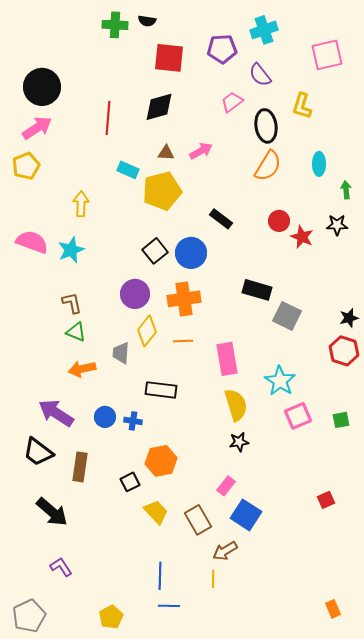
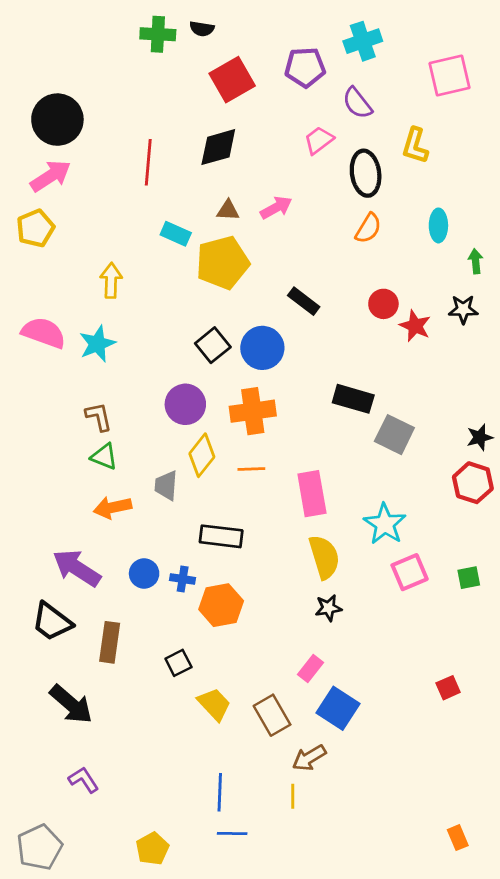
red square: (169, 58) -> (232, 80), turned -36
orange semicircle: (268, 166) -> (368, 228), size x0.7
orange hexagon: (161, 461) -> (221, 605), moved

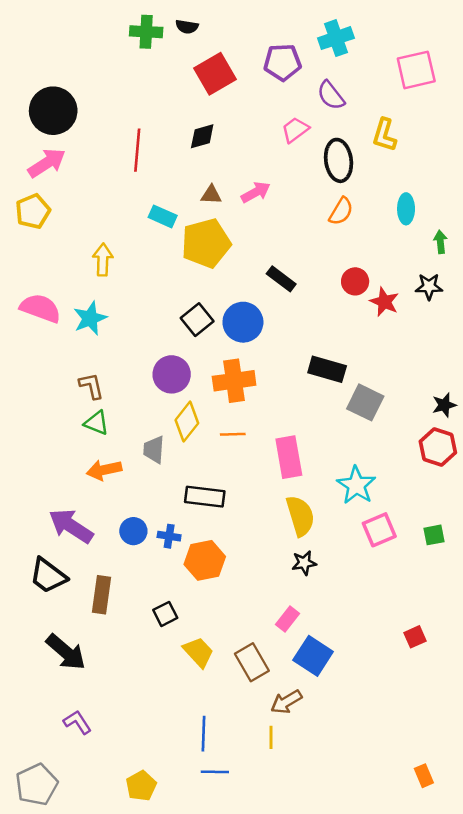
black diamond: (218, 147) -> (202, 136), size x0.7

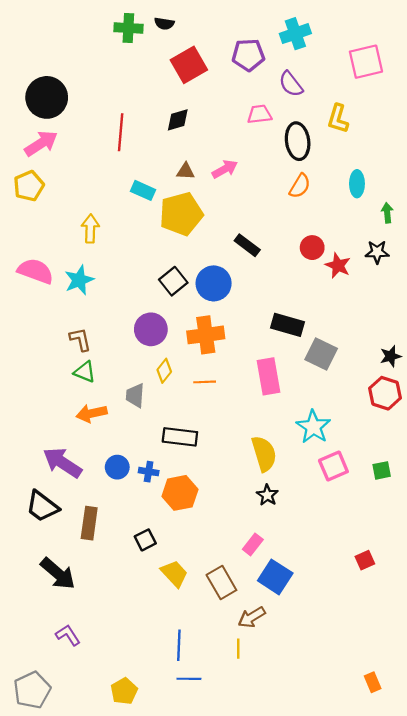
pink trapezoid: (295, 130) -> (260, 114), turned 30
yellow diamond: (187, 422) -> (164, 371), size x0.7
pink rectangle: (289, 457) -> (268, 376), moved
black star: (304, 563) -> (267, 495), turned -30

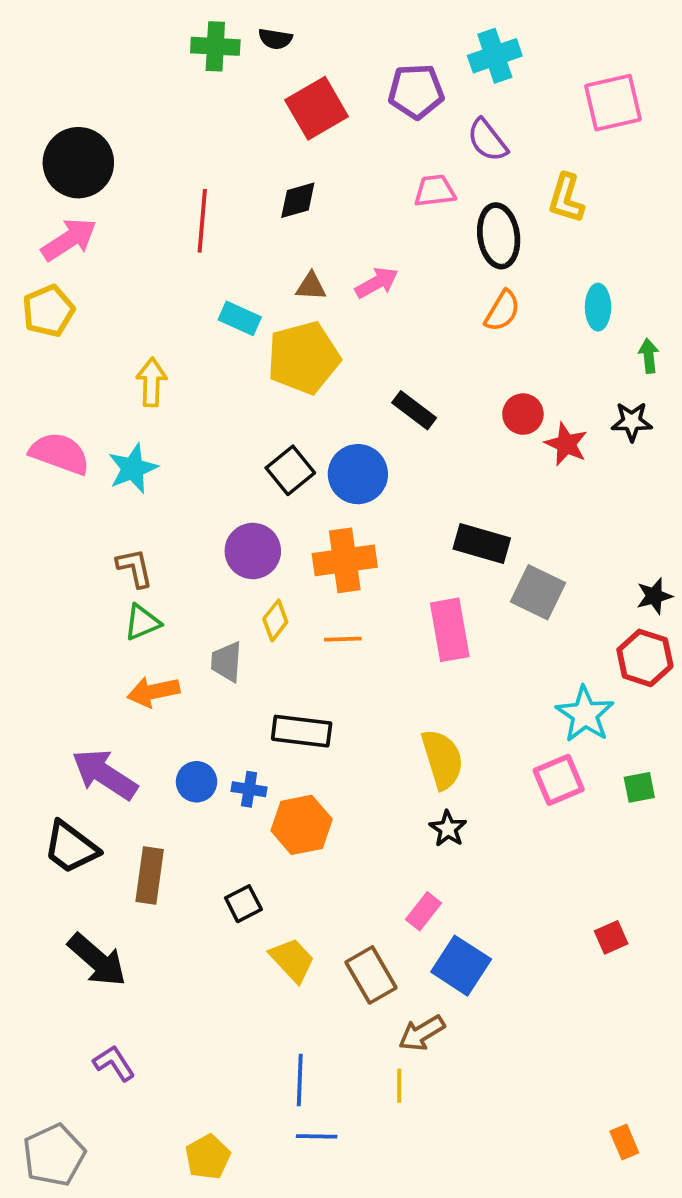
green triangle: (85, 372) -> (142, 622), turned -45
cyan star: (313, 427) -> (585, 714), moved

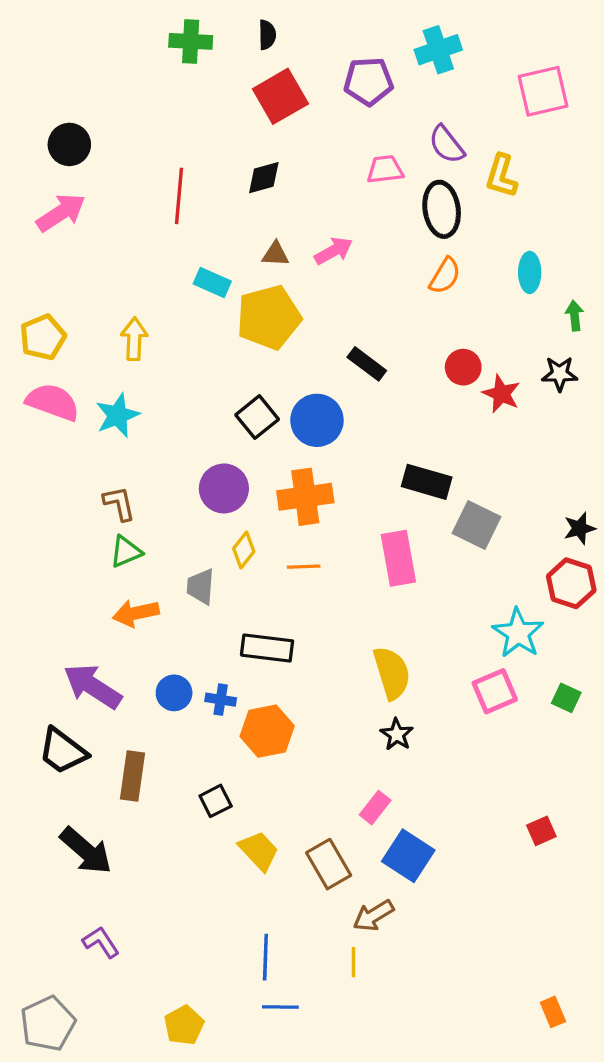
black semicircle: (275, 39) -> (267, 35), moved, turned -100
purple semicircle: (487, 140) -> (447, 144), moved
black circle: (78, 163) -> (69, 144), size x0.7
yellow pentagon: (48, 311) -> (43, 337), moved
green square: (639, 787) -> (566, 698), turned 36

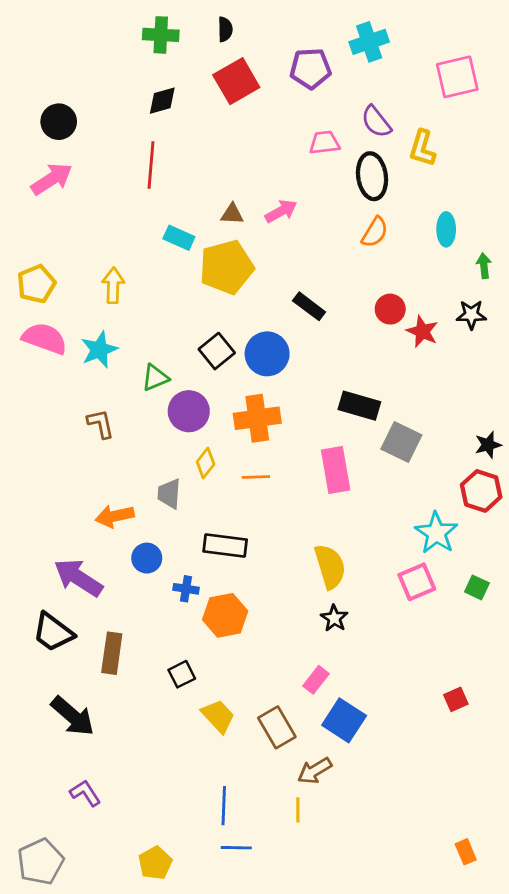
black diamond: (264, 178) -> (162, 101), moved
green triangle: (126, 552) -> (155, 378), moved
blue circle: (174, 693) -> (147, 558), moved

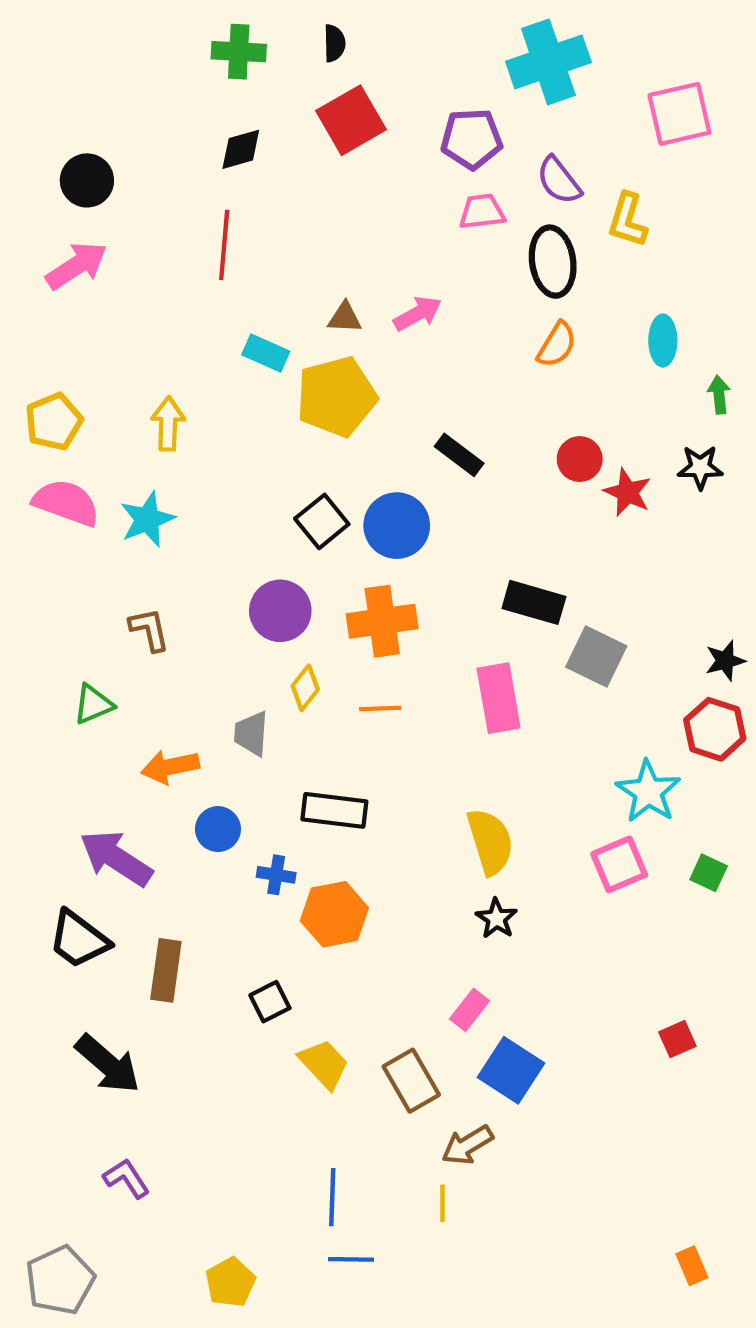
cyan cross: (369, 42) -> (548, 62), size x1.4
purple pentagon: (310, 68) -> (472, 139), moved
green triangle: (155, 378) -> (93, 704), moved

